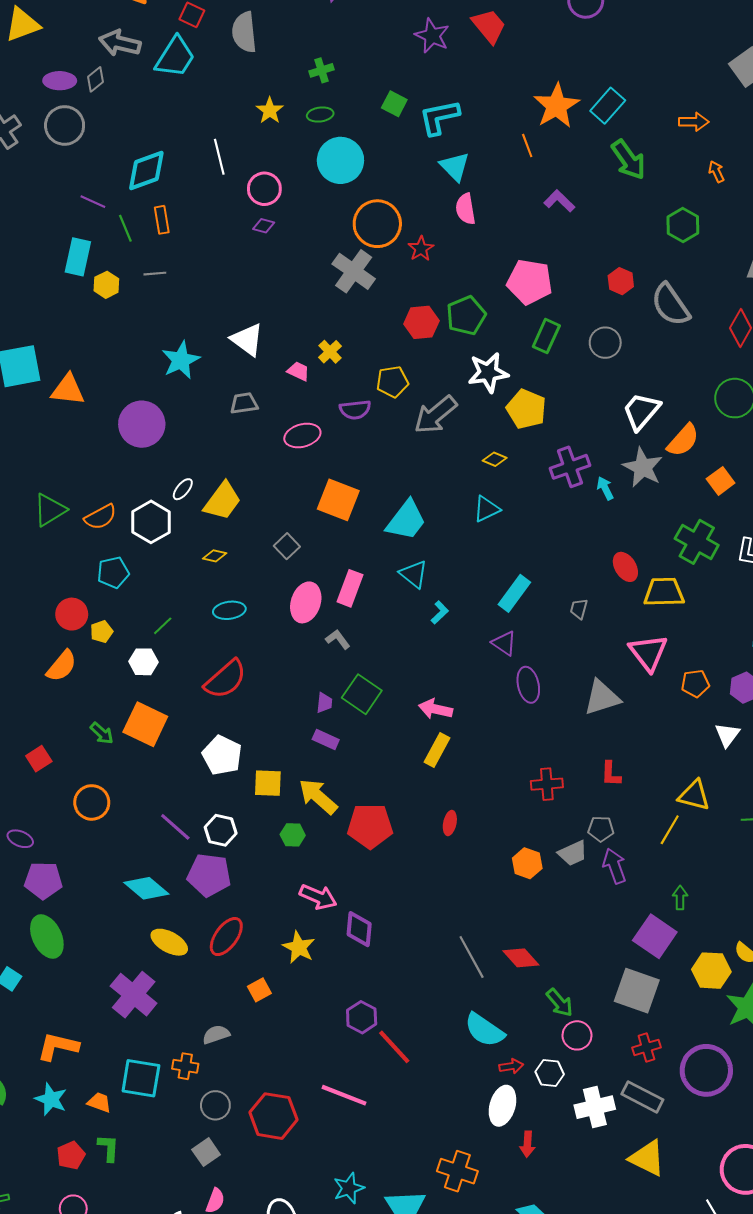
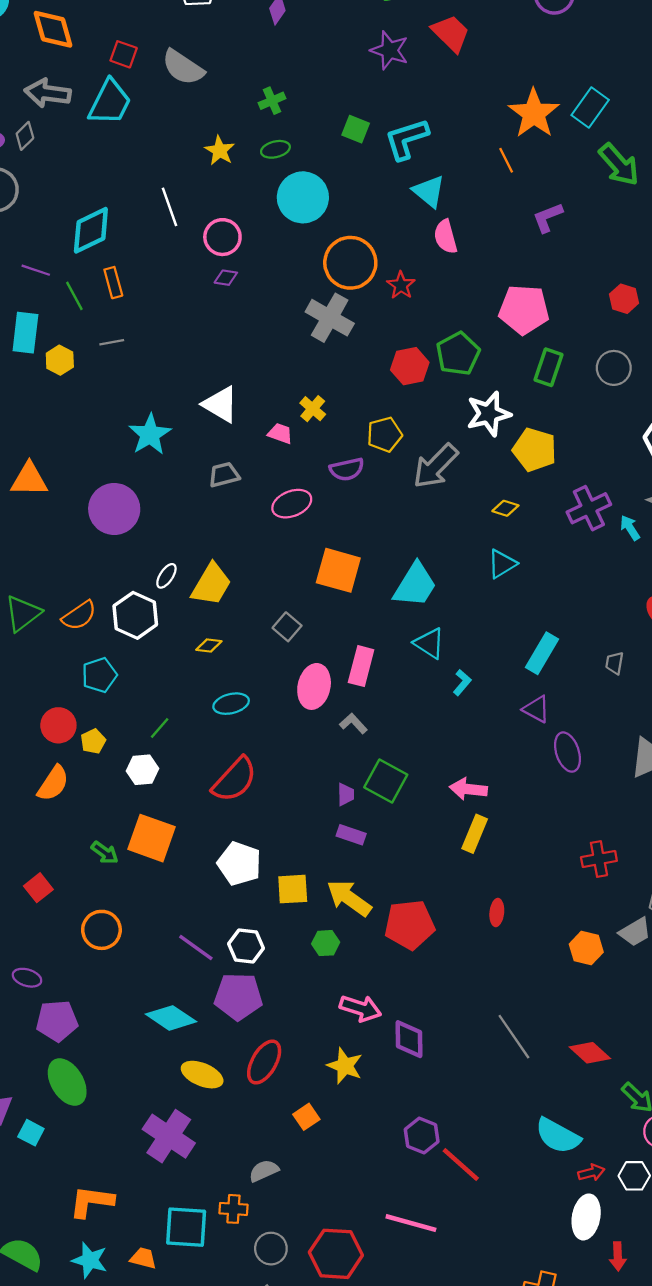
gray semicircle: (244, 32) -> (183, 67), turned -45
purple L-shape: (559, 201) -> (548, 218), turned -60
gray line: (472, 957) -> (514, 1037), moved

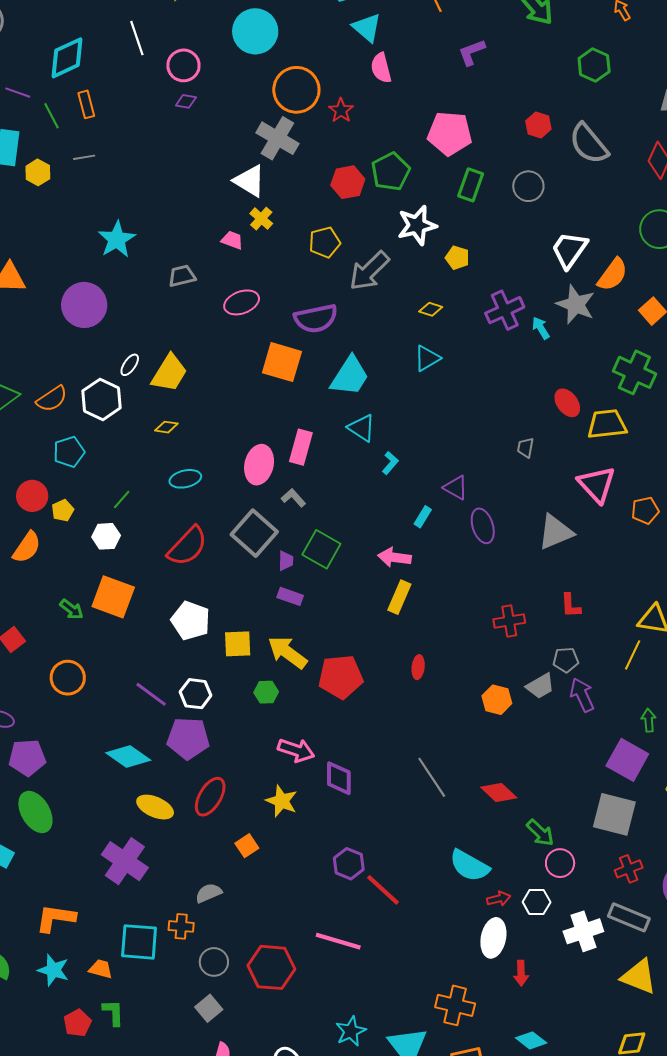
white triangle: (220, 404) -> (249, 181), moved
yellow pentagon: (535, 450) -> (457, 258), size x0.6
purple semicircle: (347, 469) -> (316, 318), moved, size x1.4
gray square: (287, 627) -> (254, 533), moved, size x1.8
cyan rectangle: (542, 653) -> (423, 517), moved, size x0.6

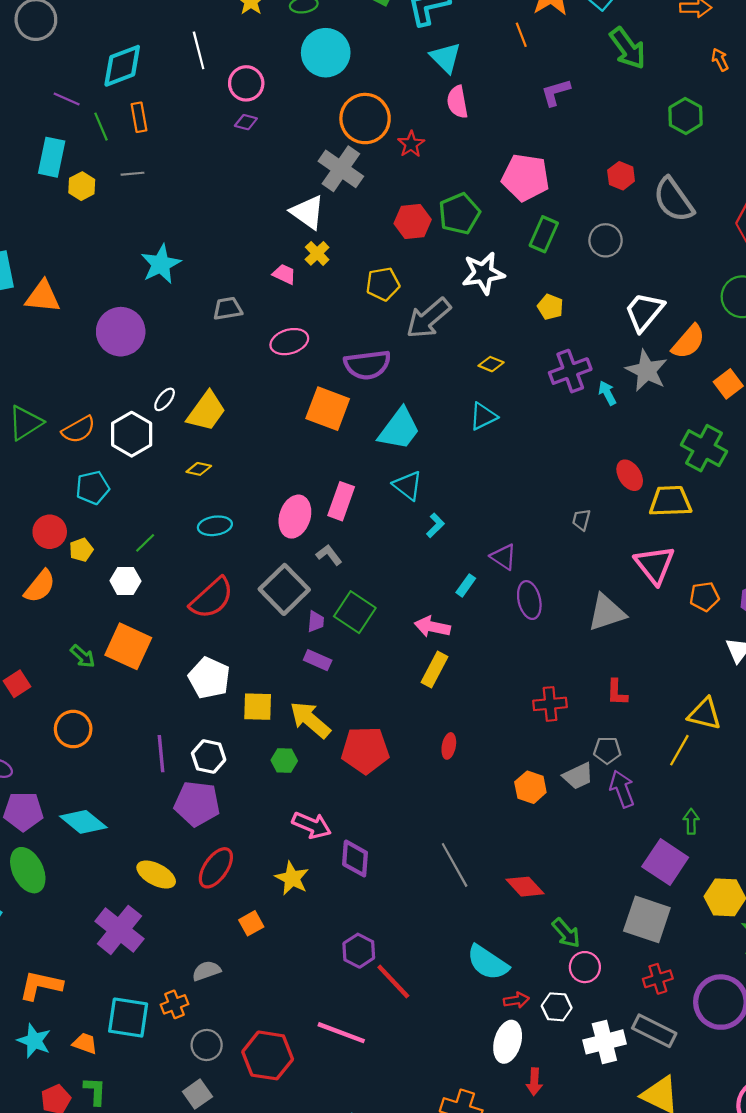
yellow pentagon: (457, 258) -> (550, 307), moved
purple line: (151, 694) -> (161, 754), turned 44
cyan diamond: (128, 756) -> (83, 822), moved
orange cross: (181, 926) -> (175, 1004), turned -30

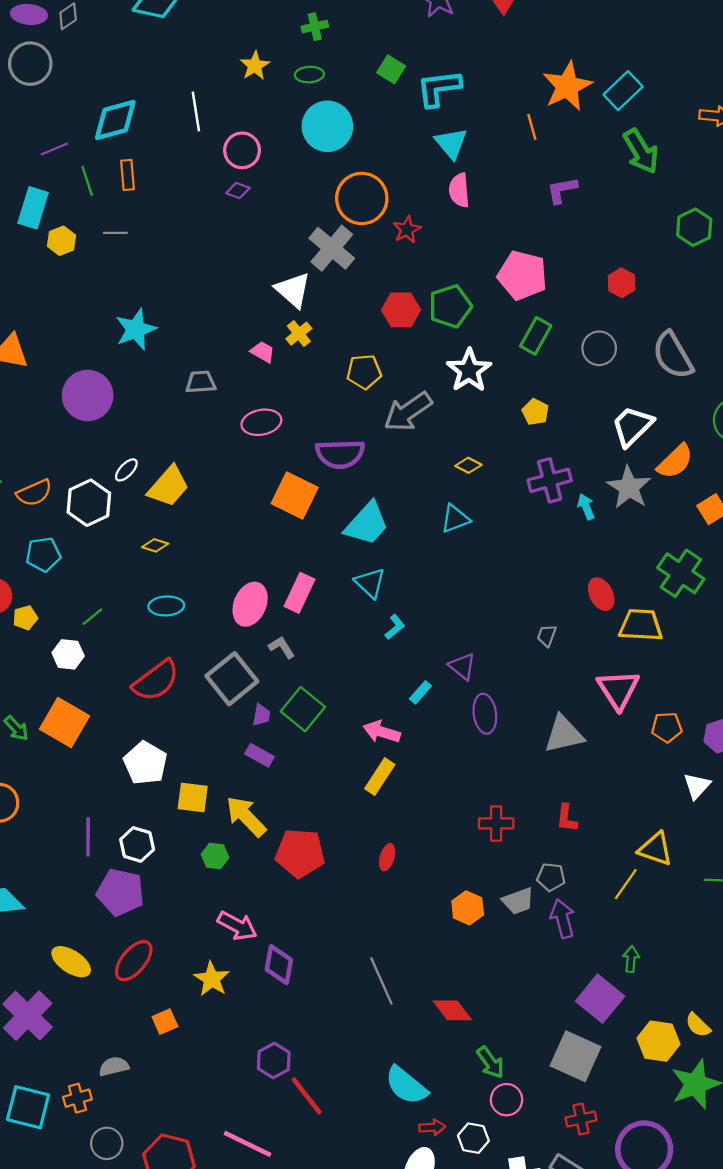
purple line: (67, 99) -> (54, 149), turned -52
gray semicircle: (673, 200) -> (673, 355), moved
white star: (483, 273) -> (469, 370), turned -30

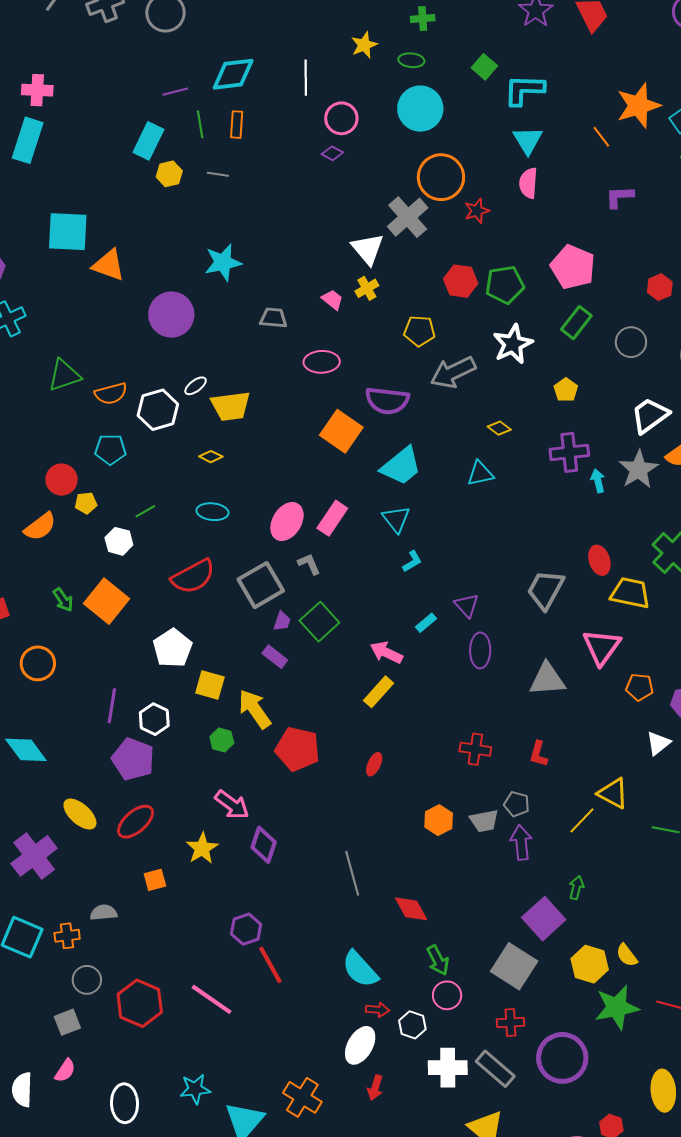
orange line: (532, 127) -> (601, 137), turned -30
yellow trapezoid: (169, 486) -> (231, 406), turned 33
gray trapezoid: (547, 636) -> (546, 590), size x2.0

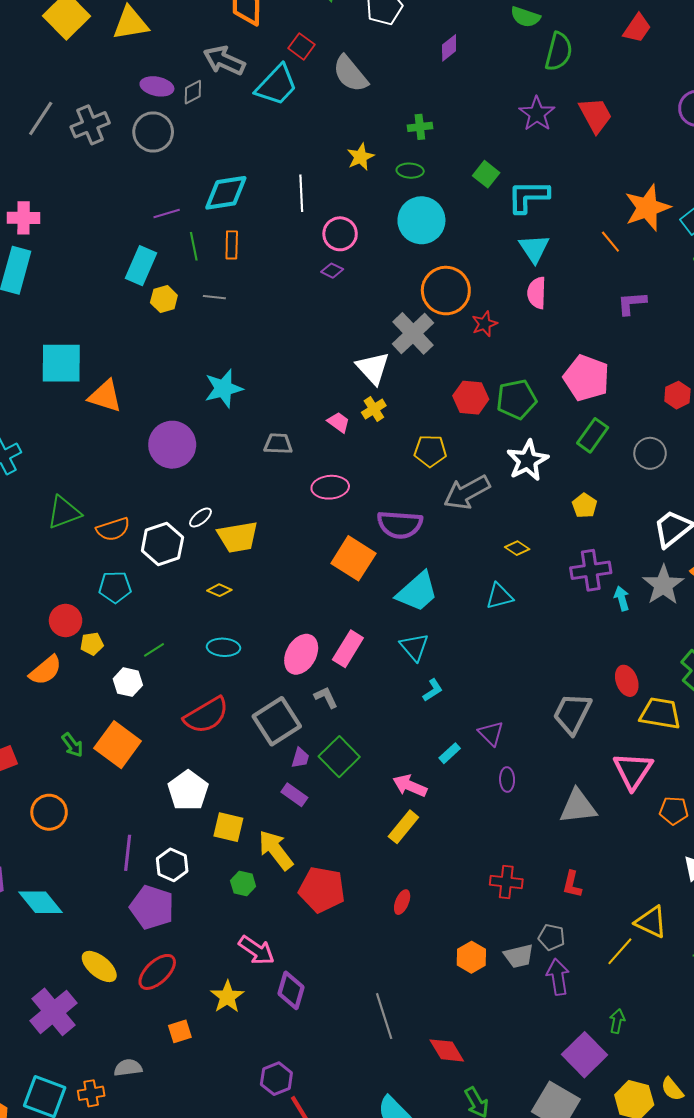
purple ellipse: (480, 650) -> (507, 779), size x0.7

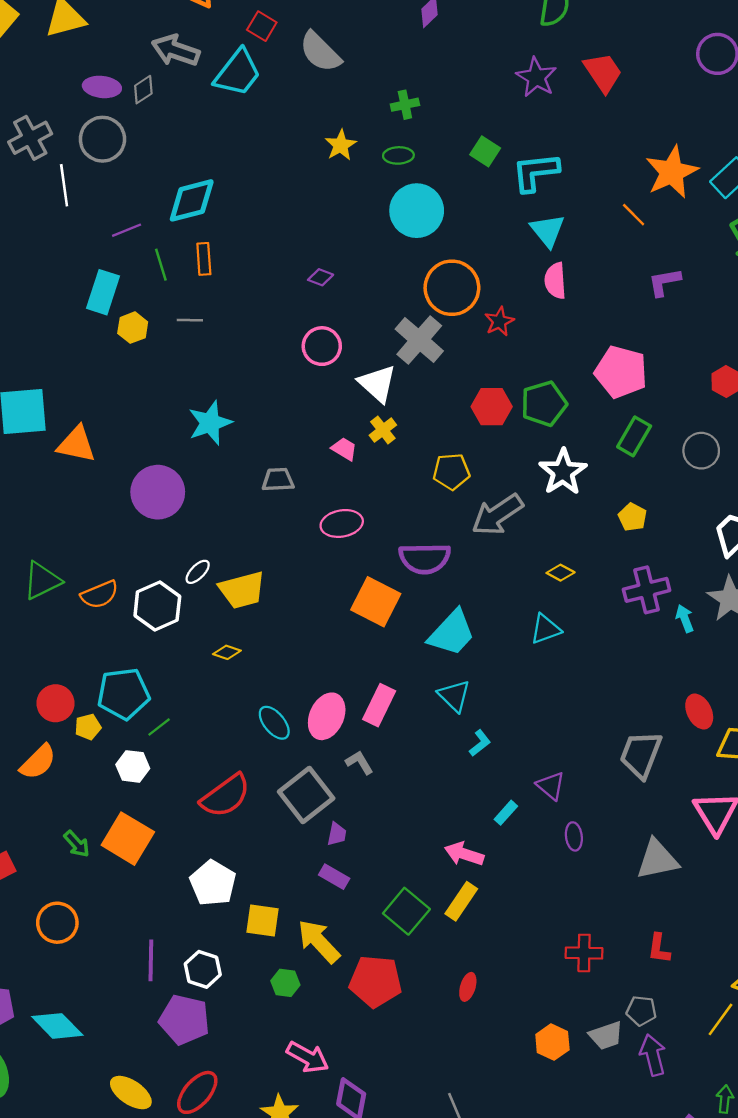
white line: (301, 193) -> (64, 185), moved
pink circle: (340, 234) -> (322, 346), moved
cyan pentagon: (115, 587) -> (123, 694), moved, size x1.4
cyan ellipse: (223, 647) -> (274, 723), moved, turned 52
green square: (339, 757) -> (406, 911), moved

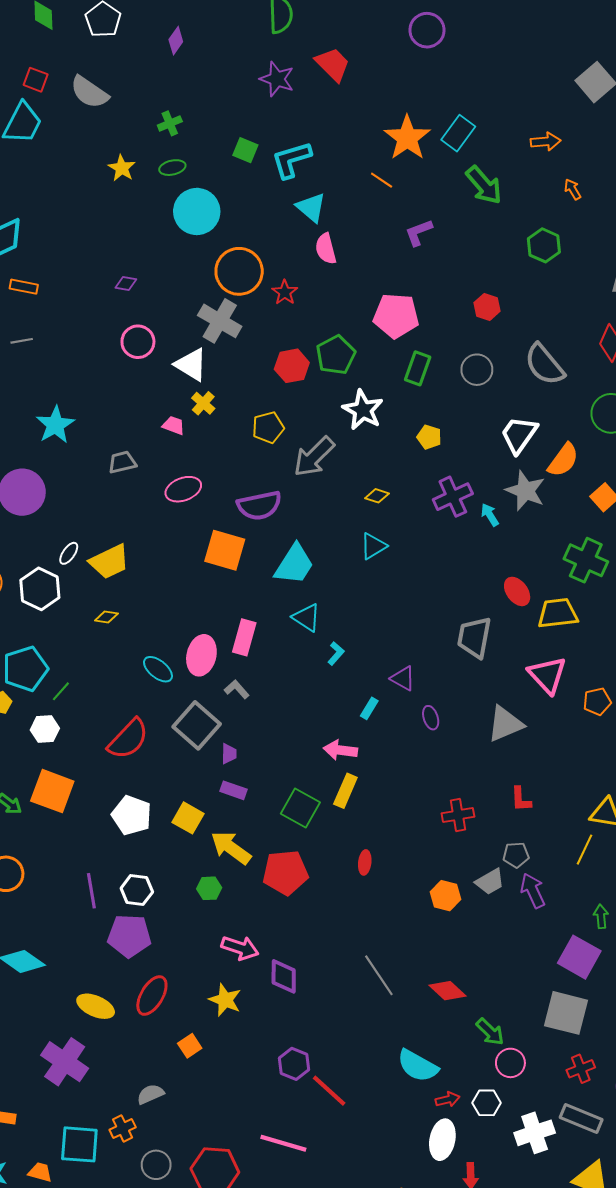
orange rectangle: (204, 259) -> (24, 287), turned -64
yellow square: (263, 920) -> (188, 818), moved, turned 32

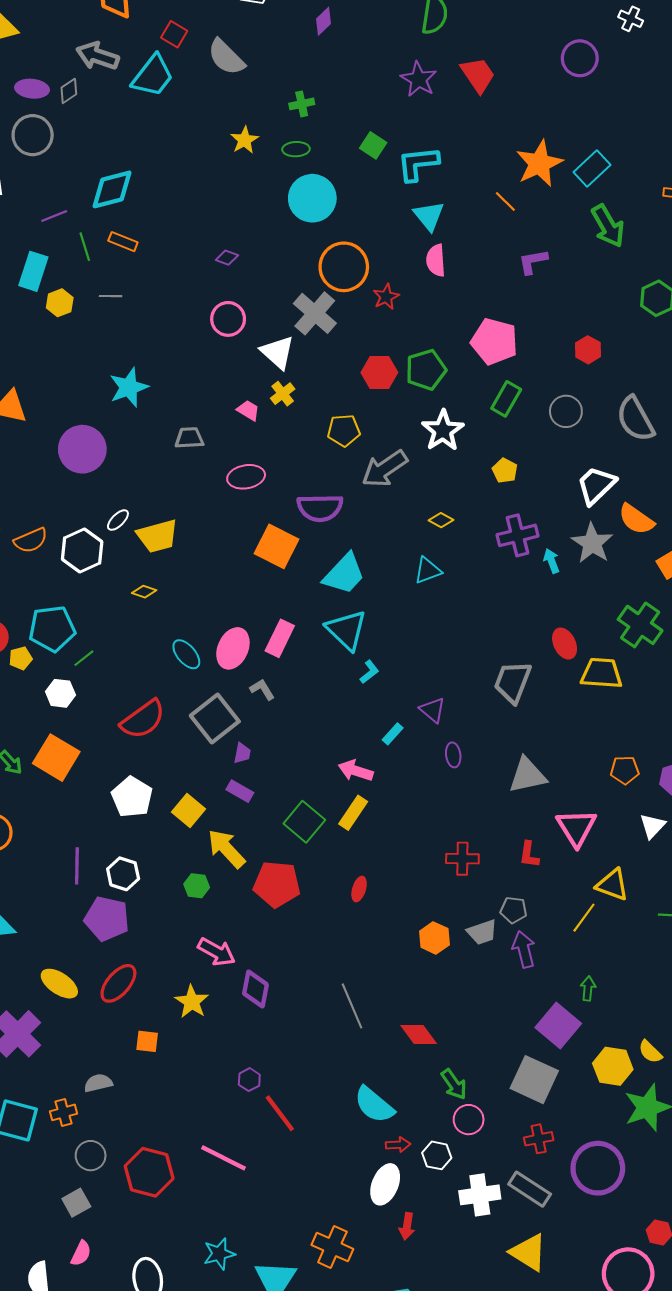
orange semicircle: (563, 460) -> (636, 519), turned 78
cyan triangle: (307, 617) -> (347, 630), size x1.4
pink triangle: (547, 675) -> (576, 828), moved
orange square: (190, 1046) -> (147, 1041), turned 30
purple hexagon: (294, 1064) -> (249, 1080), size x0.7

